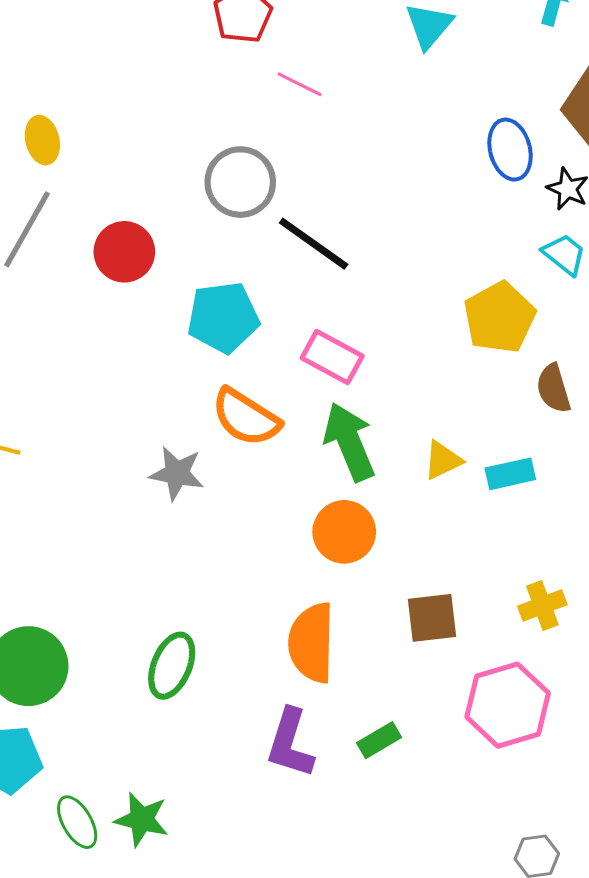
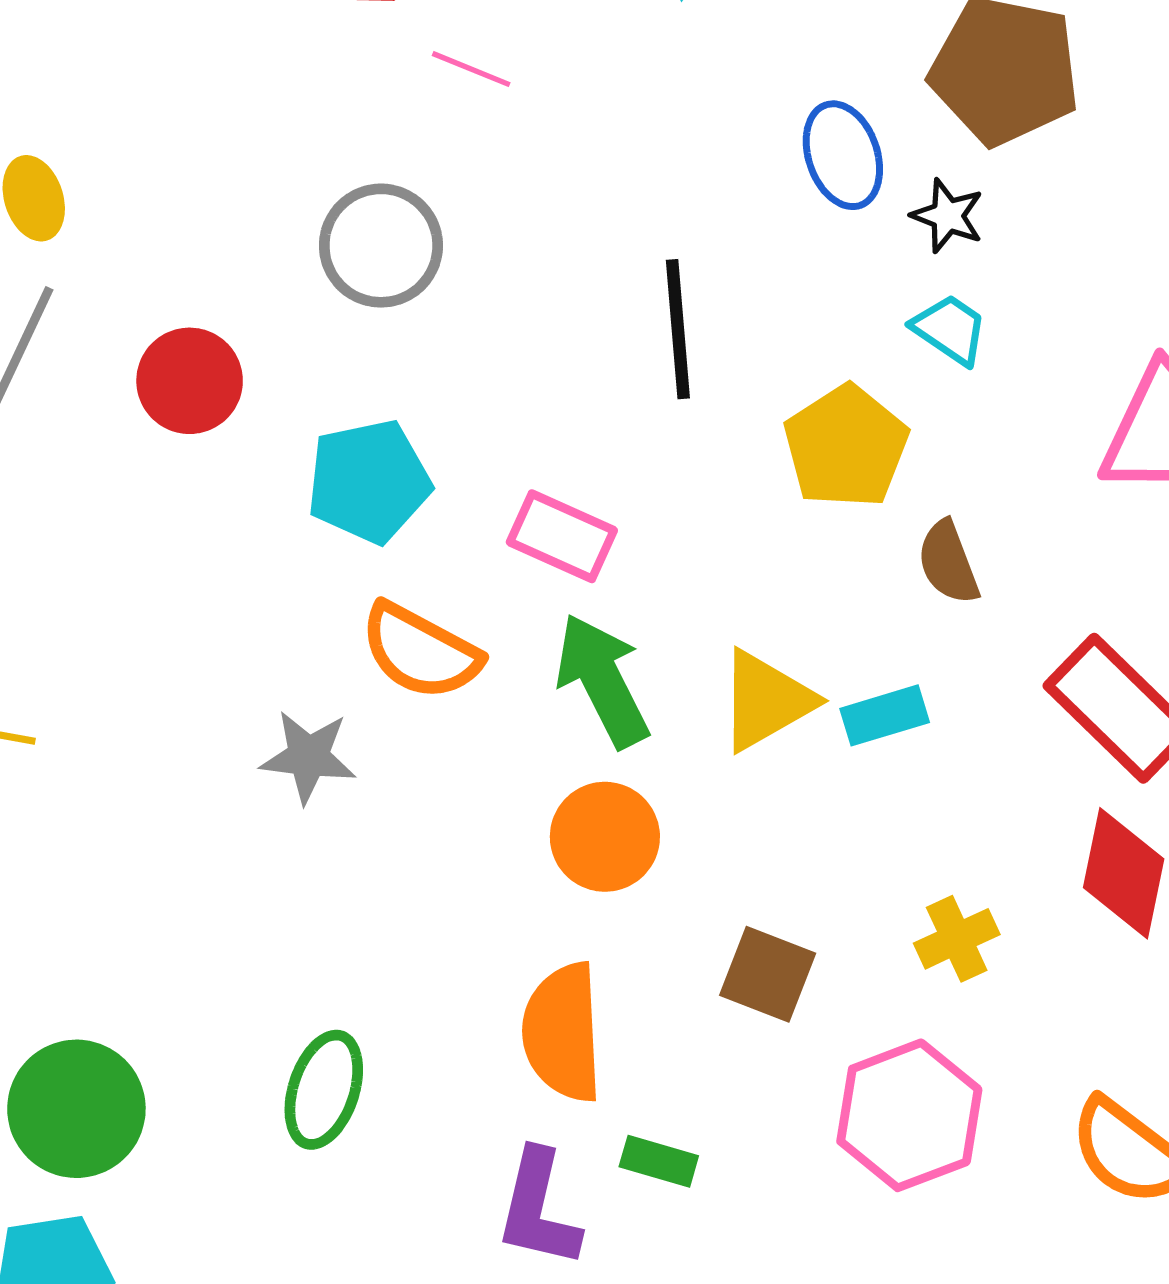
black line: (314, 244) -> (678, 329), moved, turned 54
yellow triangle: (443, 460) -> (766, 701), size x1.5
brown square: (432, 618) -> (768, 974), turned 32
green rectangle: (379, 740) -> (659, 1161), moved, turned 51

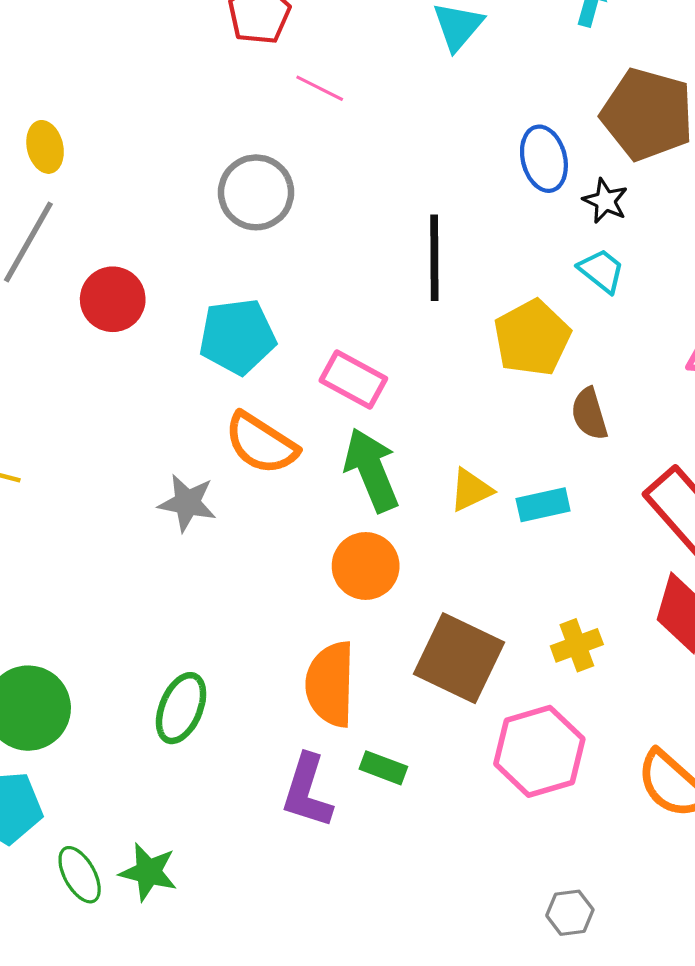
red circle: (190, 381) -> (113, 299), moved
yellow triangle: (766, 701) -> (471, 490), size x0.7
brown square: (768, 974) -> (459, 658), size x1.5

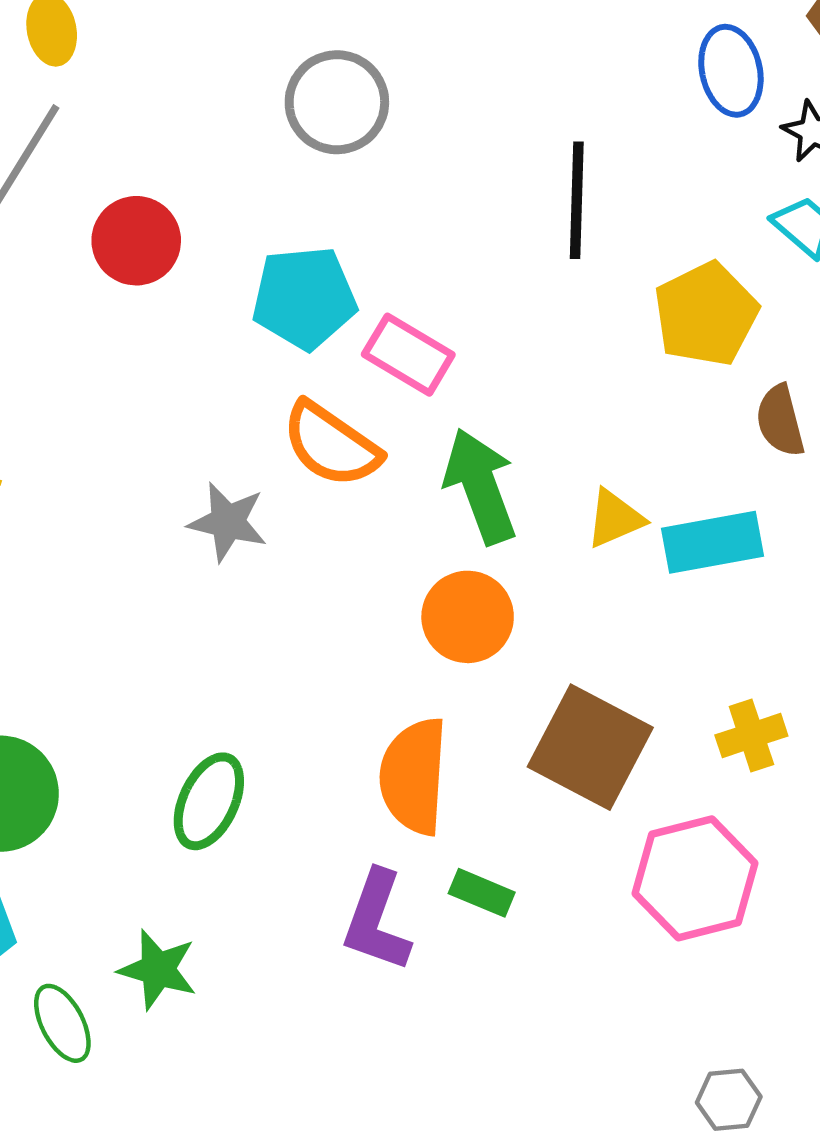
pink rectangle: (353, 379) -> (408, 355), moved
cyan rectangle: (543, 505) -> (713, 542), size x1.4
green star: (148, 872) -> (158, 970), moved

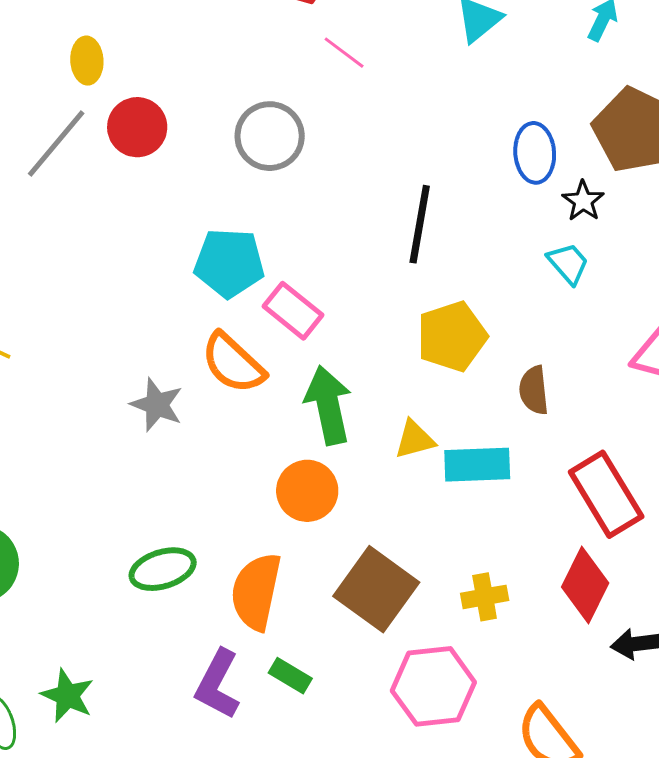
red circle: (136, 241) -> (137, 127), moved
yellow pentagon: (706, 314) -> (452, 336), moved
green ellipse: (209, 801) -> (163, 569), moved, turned 40

